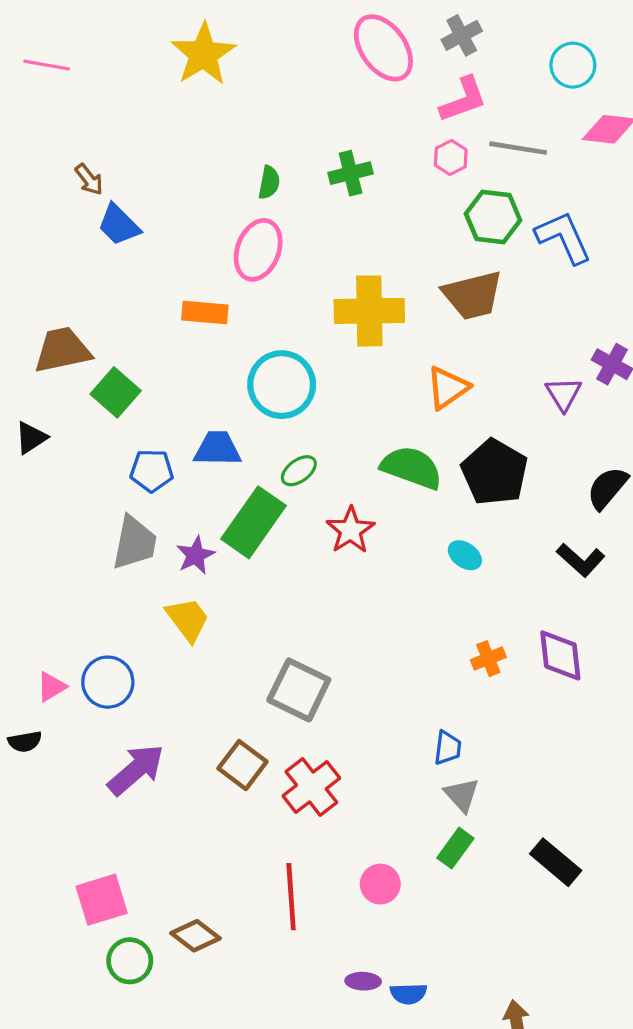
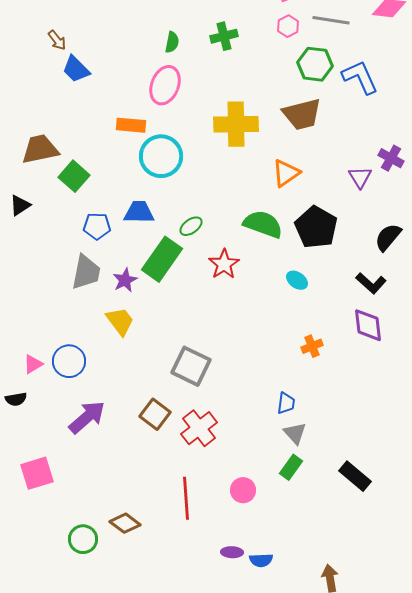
cyan circle: (282, 385) -> (161, 156), moved
purple diamond: (560, 655) -> (368, 325), moved
pink square: (102, 900) -> (37, 473), moved

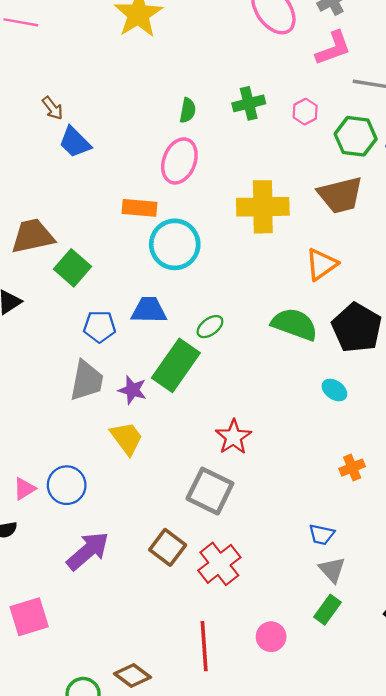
pink hexagon: (288, 26) -> (305, 112), moved
red star: (224, 264) -> (233, 437), moved
purple star: (125, 280) -> (132, 390), turned -30
blue trapezoid: (286, 403) -> (322, 535), turned 95

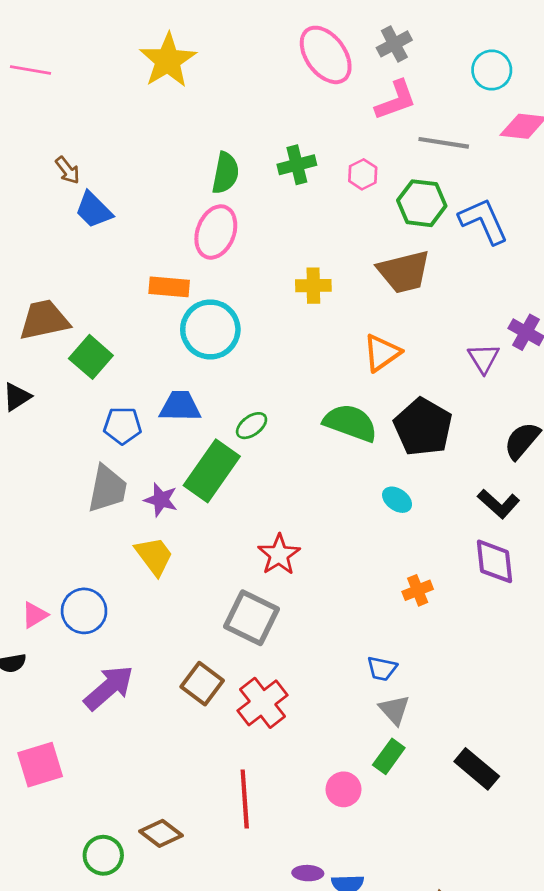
green semicircle: (188, 110) -> (225, 173), size x1.4
yellow cross: (263, 207) -> (313, 286), size x0.6
pink circle: (271, 637) -> (343, 789), moved

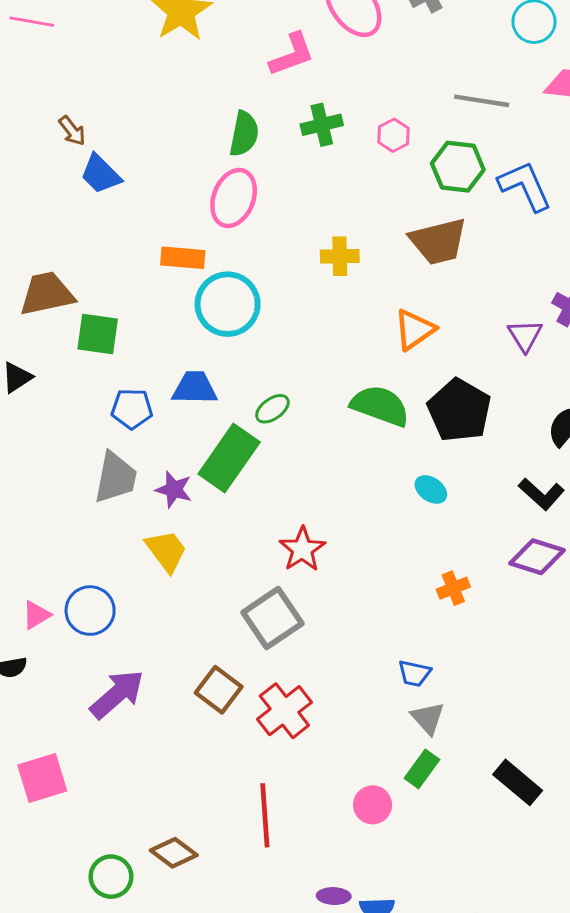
pink L-shape: (396, 100) -> (292, 55), moved
green square: (91, 357) -> (98, 334), turned -33
purple diamond: (495, 561) -> (537, 557), turned -66
gray square: (252, 618) -> (272, 618), turned 30

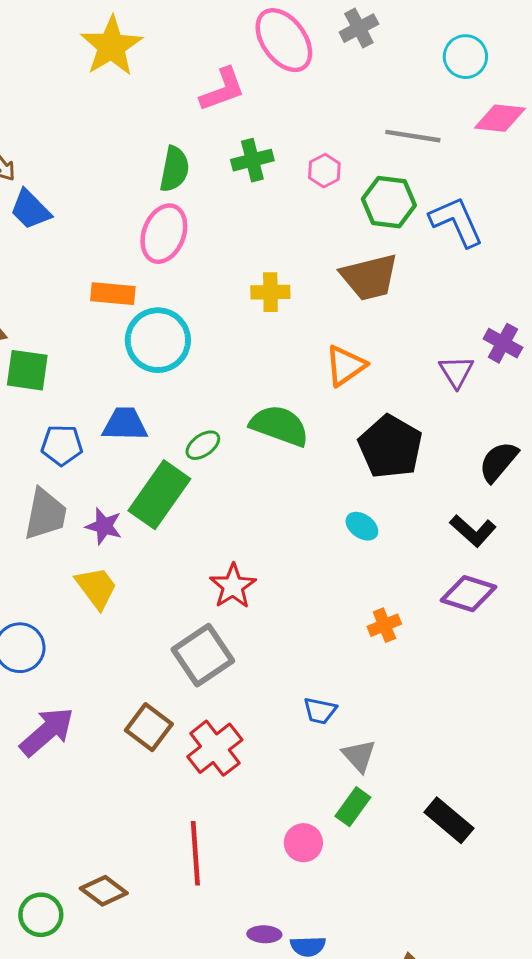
green semicircle: (380, 406) -> (279, 426), moved
blue trapezoid: (414, 673) -> (320, 711), moved

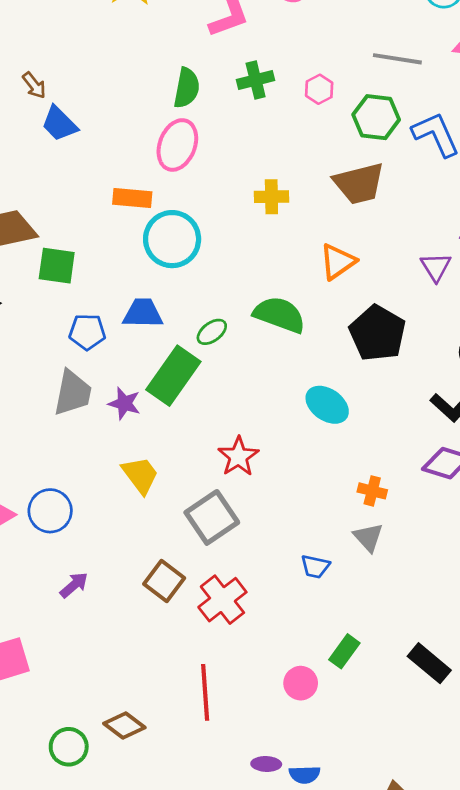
cyan ellipse: (362, 526) -> (327, 405), moved, size x1.5
yellow trapezoid: (96, 588) -> (140, 475), moved
orange cross: (384, 625) -> (372, 491), turned 36
purple arrow: (47, 732) -> (74, 585), size x0.6
gray triangle: (359, 756) -> (368, 537), moved

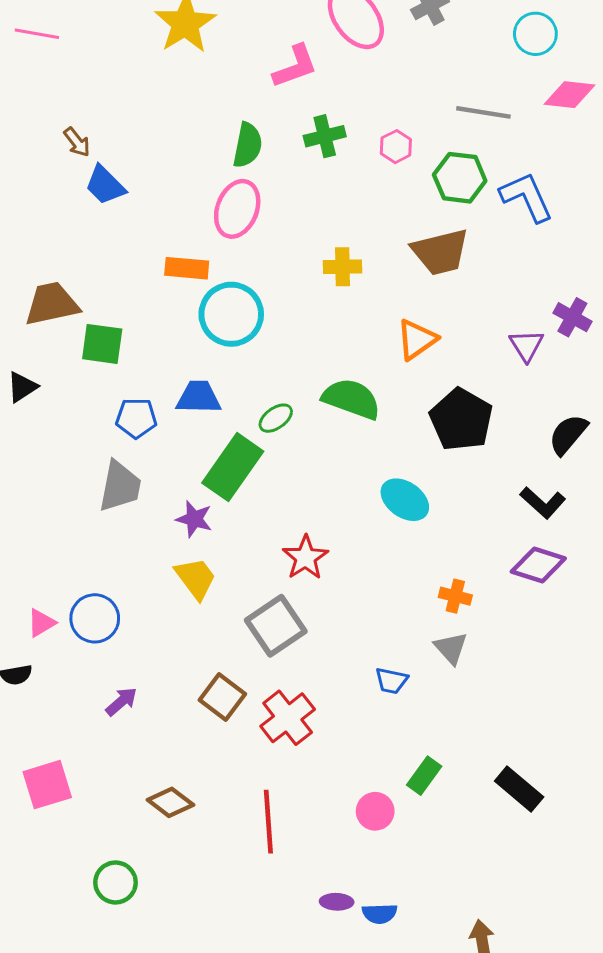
purple star: (124, 403) -> (194, 519), moved
brown diamond: (124, 726) -> (170, 802), moved

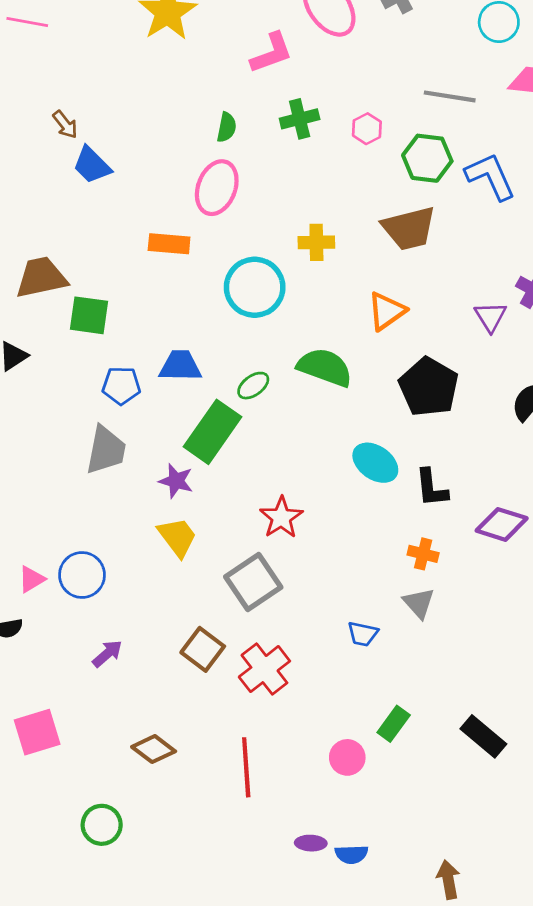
green semicircle: (248, 145) -> (227, 127), size x0.7
cyan circle: (231, 314) -> (255, 287), moved
black L-shape: (543, 503) -> (431, 488), moved, turned 42

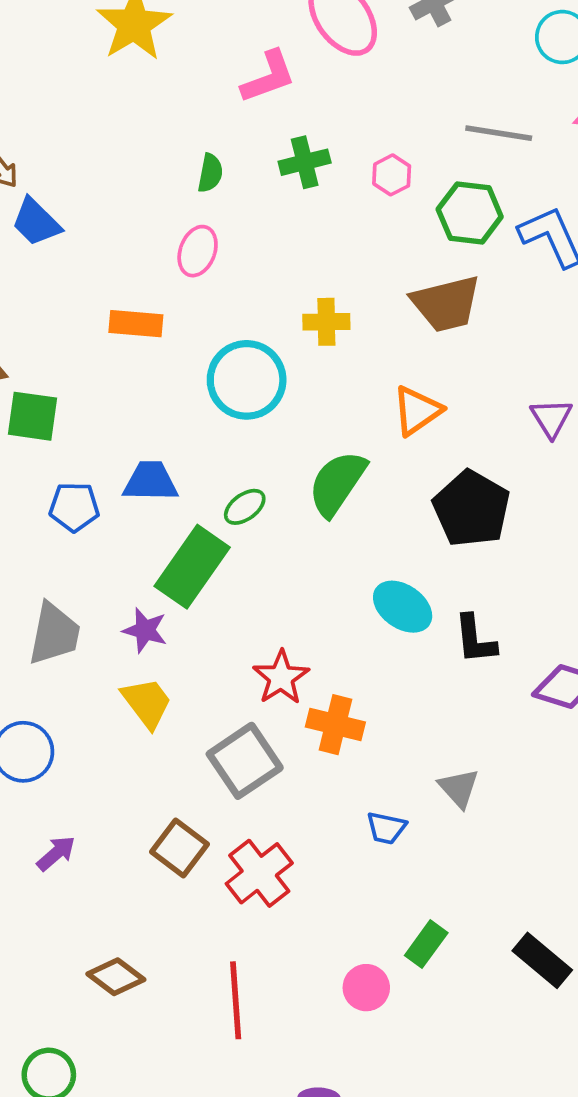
pink ellipse: (217, 188) -> (198, 251), size x0.7
green semicircle: (325, 367) -> (337, 483), turned -76
gray trapezoid: (106, 450) -> (54, 634), moved
orange cross: (423, 554) -> (335, 725), moved, size x1.4

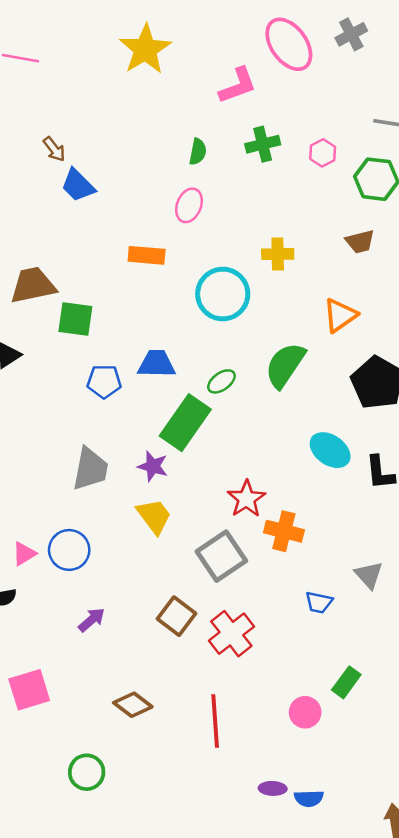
brown trapezoid: (446, 304) -> (360, 242), size x0.6

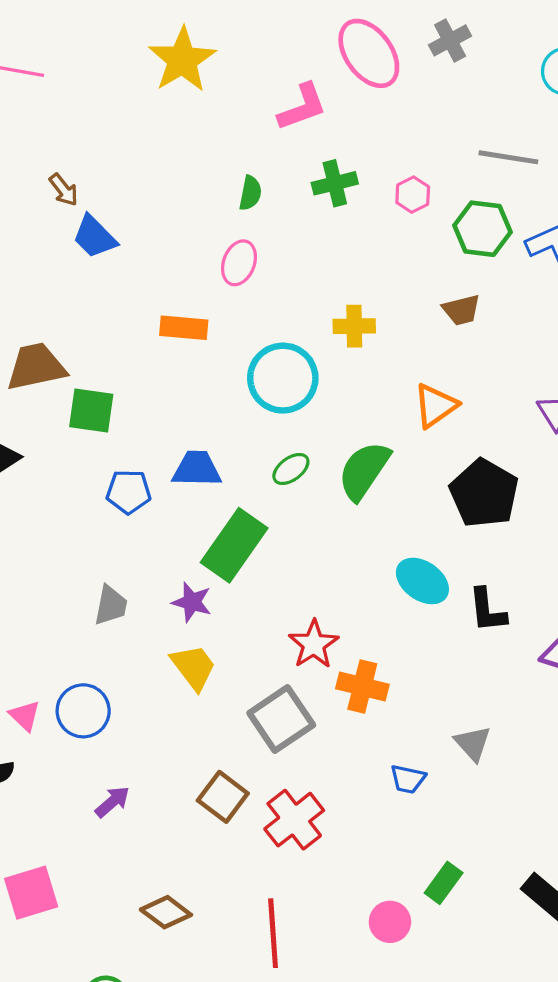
green ellipse: (221, 381) -> (291, 469), moved
gray trapezoid: (90, 469) -> (111, 605), size x0.7
pink triangle: (24, 554) -> (25, 716), turned -45

